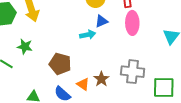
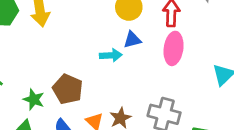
green star: (25, 47) -> (34, 99), moved

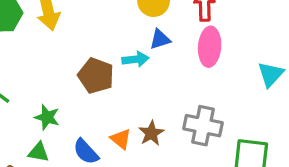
brown pentagon: (68, 89) -> (96, 76), moved

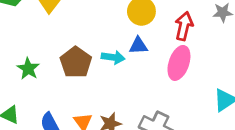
green star: (47, 117) -> (28, 69), moved

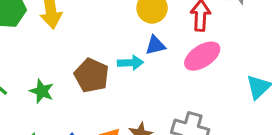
pink ellipse: (179, 63) -> (202, 56), turned 48

